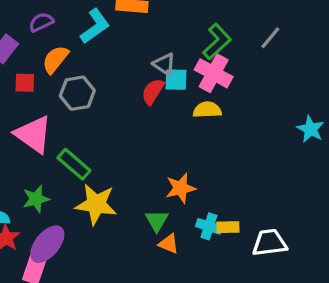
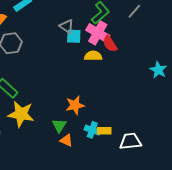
red semicircle: (153, 92) -> (110, 44), moved, turned -66

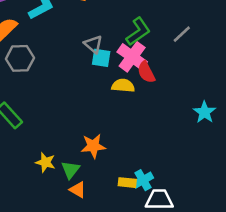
yellow star: (21, 114) -> (45, 162), moved, size x0.6
cyan cross: (92, 130) -> (143, 180), moved, turned 35

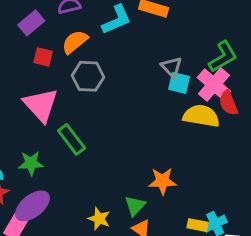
yellow semicircle: (123, 86) -> (201, 116), size x1.4
yellow star: (45, 162) -> (99, 219), moved

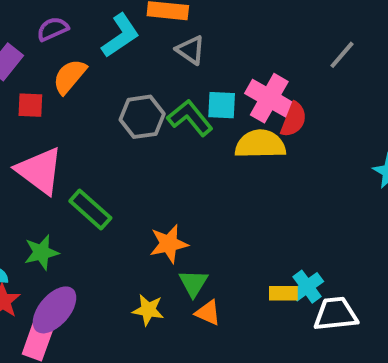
green L-shape: (223, 57) -> (190, 118), moved, turned -88
gray triangle: (172, 67) -> (191, 50), moved
gray hexagon: (88, 76) -> (142, 117), moved
red semicircle: (228, 103) -> (294, 120), turned -125
orange star: (162, 181) -> (169, 244), moved

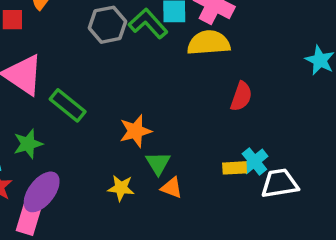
red semicircle: (294, 120) -> (241, 96), moved

